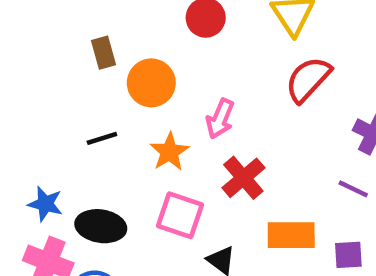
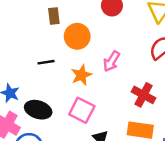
red cross: (243, 178) -> (144, 95), moved, turned -30

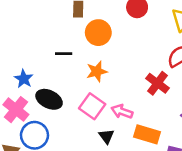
pink arrow: (111, 61) -> (122, 111), moved, turned 70
red cross: (144, 95) -> (157, 83), moved

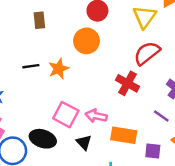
orange circle: (98, 33) -> (86, 41), moved
orange star: (97, 71) -> (59, 69), moved
black ellipse: (49, 99) -> (43, 139), moved

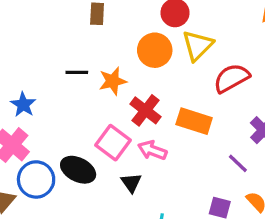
yellow triangle: (145, 17) -> (198, 45), moved
red cross: (128, 83) -> (145, 110), moved
orange rectangle: (124, 135) -> (194, 121), moved

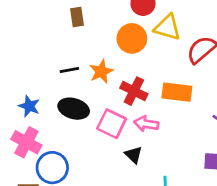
yellow triangle: (198, 45) -> (167, 27), turned -48
black ellipse: (78, 170) -> (74, 109), moved

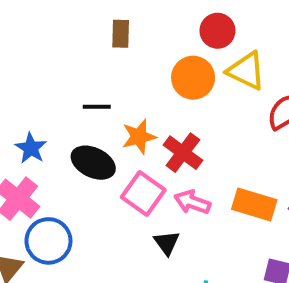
orange star: (101, 71) -> (139, 137), moved
orange rectangle: (177, 92) -> (254, 204), moved

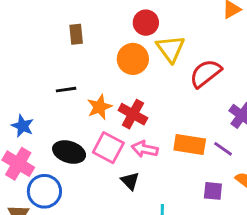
yellow triangle: (246, 71) -> (171, 49), turned 36
black ellipse: (93, 163) -> (69, 152), moved

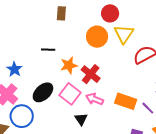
black ellipse: (69, 152) -> (43, 92), turned -70

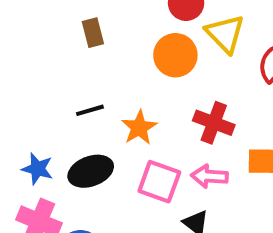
red cross: (91, 74) -> (214, 123), moved
black ellipse: (43, 92) -> (91, 171), moved, turned 40

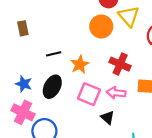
brown rectangle: (93, 33) -> (23, 28), moved
black ellipse: (91, 171) -> (52, 87), turned -45

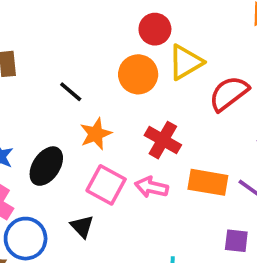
yellow triangle: (129, 16) -> (185, 62), turned 35
black line: (54, 54) -> (71, 92), moved, turned 48
black triangle: (108, 118) -> (82, 226), moved

